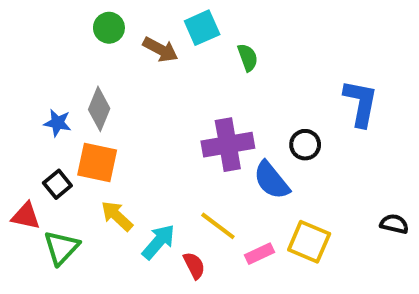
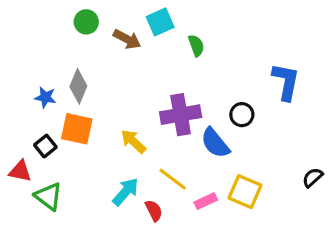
yellow arrow: (117, 216) -> (133, 141), moved
black semicircle: (394, 224) -> (313, 178), turned -55
green triangle: (61, 248) -> (49, 196), turned -36

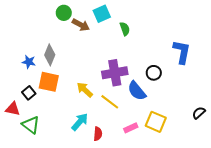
green circle: (86, 22) -> (64, 13), moved
yellow line: (173, 179) -> (110, 102), moved
red semicircle: (154, 211) -> (98, 134), turned 32

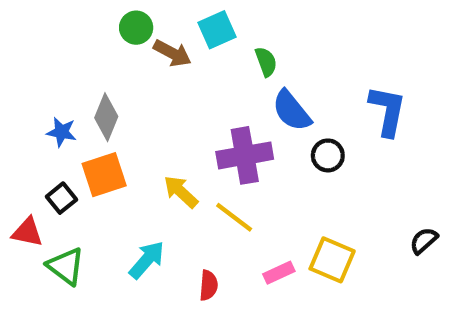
orange square: (49, 82) -> (104, 175), turned -30
blue semicircle: (137, 91) -> (292, 111), moved
cyan arrow: (80, 122) -> (147, 260), moved

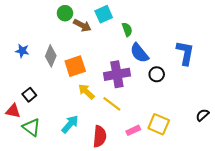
blue star: (62, 132) -> (22, 51), moved
orange square: (104, 175) -> (75, 66), moved
red semicircle: (209, 285) -> (100, 136), size x1.5

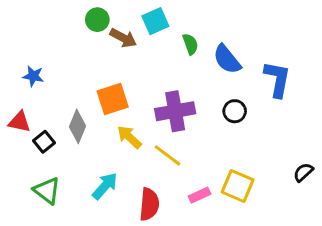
blue semicircle: (139, 53) -> (227, 59), moved
gray diamond: (51, 56) -> (77, 126), moved
red triangle: (13, 111) -> (19, 122), moved

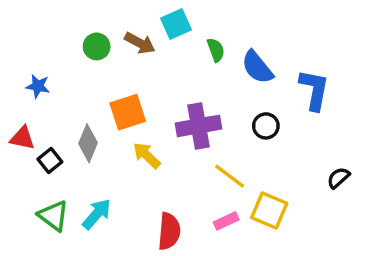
green circle: (97, 20) -> (97, 46), moved
yellow line: (167, 155) -> (230, 176), moved
black semicircle: (303, 172) -> (338, 178), moved
cyan arrow: (105, 186) -> (97, 214), moved

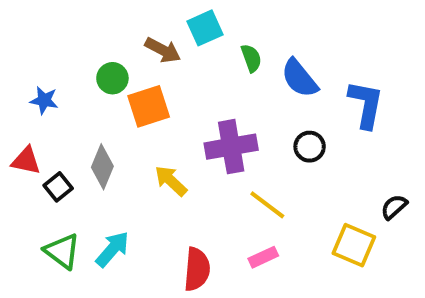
green circle: (97, 46) -> (112, 78), moved
orange square: (128, 112) -> (149, 106), moved
yellow square: (269, 211) -> (354, 245), moved

